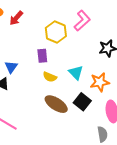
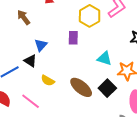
cyan triangle: (76, 73) -> (105, 58), turned -35
yellow semicircle: (50, 77) -> (48, 81), moved

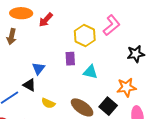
brown arrow: (24, 17) -> (12, 37), moved, turned -126
cyan triangle: (105, 58) -> (90, 72), moved

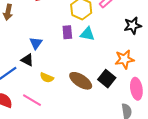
cyan triangle: (90, 72) -> (87, 34), moved

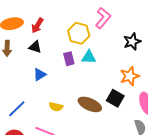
blue triangle: (36, 43) -> (40, 75), turned 32
black triangle: (27, 60) -> (35, 47), moved

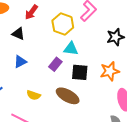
red arrow: (37, 25) -> (31, 12), moved
purple rectangle: (69, 59) -> (55, 64), moved, turned 48
black square: (115, 98) -> (80, 72), moved, turned -30

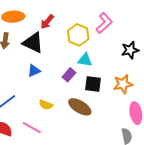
black triangle: (18, 34) -> (33, 43), size x1.6

